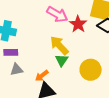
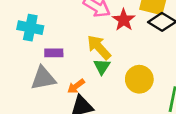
purple rectangle: (11, 52) -> (54, 53), moved
gray triangle: (17, 70) -> (43, 78), size x1.5

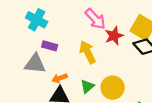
green triangle: (102, 67) -> (87, 86), moved

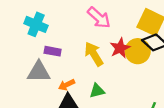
red star: (114, 36) -> (120, 48), moved
green triangle: (87, 86) -> (97, 91), turned 32
yellow circle: (113, 88) -> (138, 51), moved

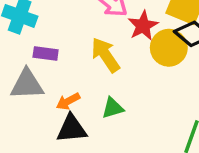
red star: (120, 48) -> (143, 26), moved

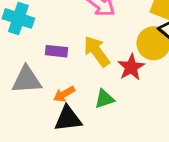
red star: (143, 26) -> (131, 67), moved
purple rectangle: (46, 54) -> (57, 51), moved

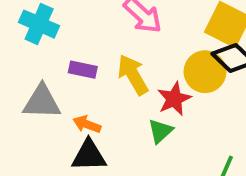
orange arrow: (64, 94) -> (87, 124), turned 45
green triangle: (104, 99) -> (160, 131), moved, turned -30

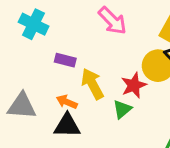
yellow arrow: (133, 75) -> (92, 84), moved
gray triangle: (42, 102) -> (22, 106), moved

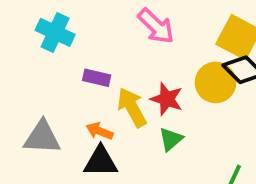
red star: (134, 85) -> (167, 99), moved, turned -30

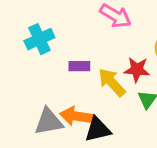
cyan cross: (55, 32) -> (39, 39), turned -36
orange arrow: (100, 131) -> (76, 116), moved, size x1.5

